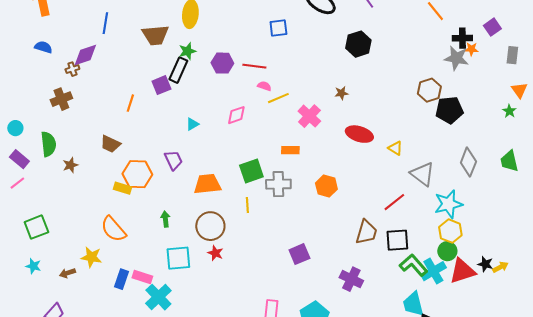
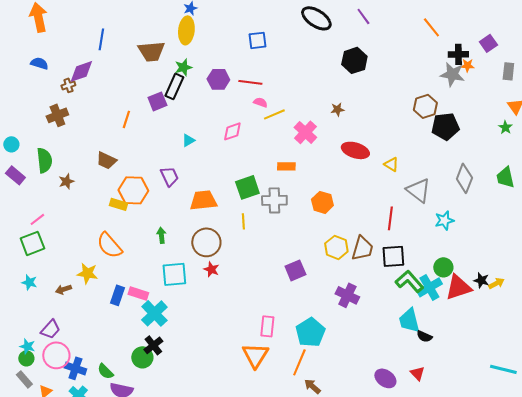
blue square: (278, 28) -> (257, 40), moved
pink line: (17, 183) -> (37, 219), moved
red line: (394, 202) -> (390, 218), turned -45
cyan star: (448, 204) -> (444, 220), size x0.7
yellow hexagon: (450, 231) -> (336, 247), moved

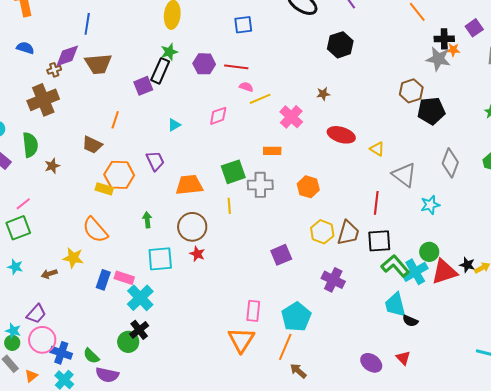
brown trapezoid: (151, 51) -> (98, 64), moved
brown cross: (57, 115) -> (43, 100), size x1.4
orange line: (126, 119) -> (115, 120), moved

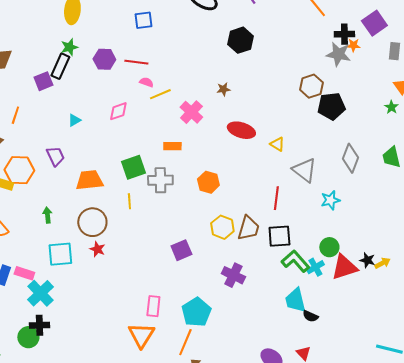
purple square: (474, 28) -> (374, 23), size x1.4
cyan cross: (415, 272) -> (315, 267), size x0.7
black cross: (139, 330) -> (39, 325), turned 36

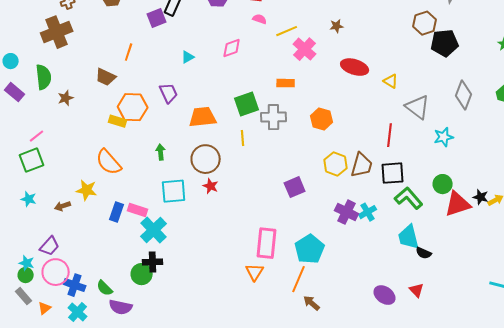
yellow line: (160, 94) -> (287, 31), moved
cyan cross: (315, 267) -> (368, 212), moved
pink rectangle: (153, 306) -> (267, 243), size x1.4
orange triangle: (141, 335) -> (255, 272), size x0.7

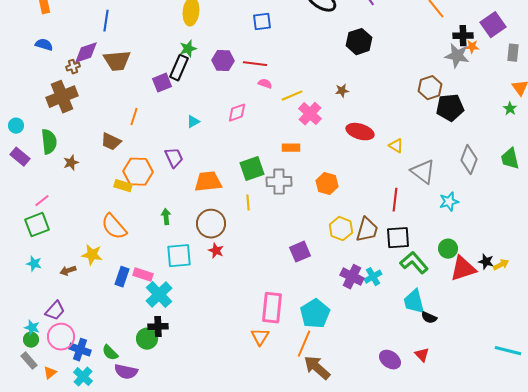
brown arrow: (312, 303) -> (317, 368), size x1.6

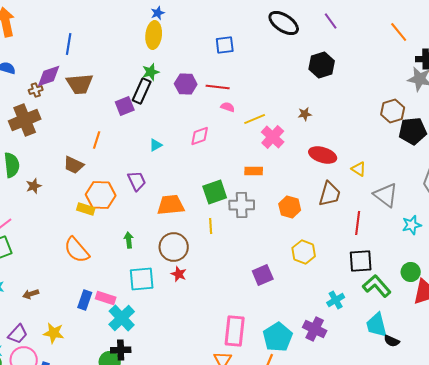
brown trapezoid: (367, 230) -> (330, 194), moved
yellow star: (92, 255) -> (54, 333), moved
purple cross: (352, 277) -> (315, 329), moved

